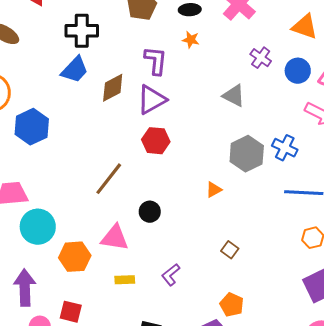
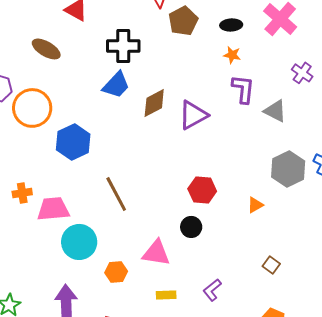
purple L-shape: (156, 61) -> (243, 89), moved
red hexagon: (156, 141) -> (202, 190), moved
brown line: (109, 179) -> (116, 194), moved, turned -66
orange hexagon: (75, 257) -> (116, 272), size x0.7

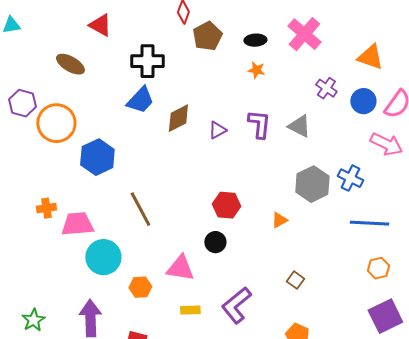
purple L-shape: (243, 89) -> (259, 124), moved
purple triangle: (193, 115) -> (217, 130), size x0.6
purple L-shape: (212, 290) -> (236, 305), size x1.6

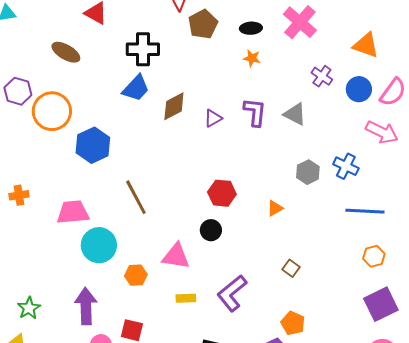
gray hexagon: (312, 184) -> (308, 172), size x0.7
orange cross: (46, 208) -> (19, 195), moved

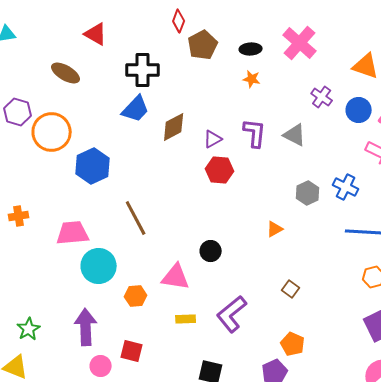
red hexagon: (222, 193) -> (220, 170), moved

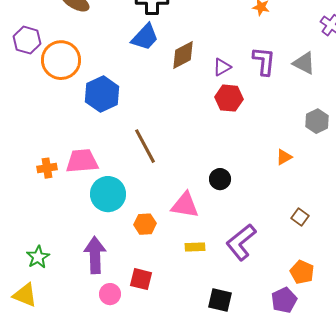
orange cross: (19, 216) -> (47, 168), moved

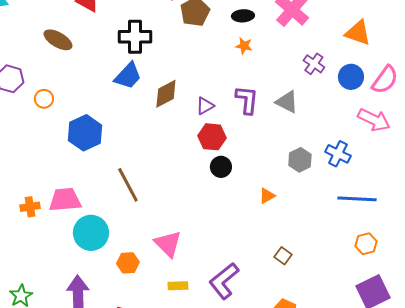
orange circle: (61, 60) -> (44, 99), size x0.5
black circle: (220, 179) -> (221, 167), moved
pink triangle: (185, 205) -> (168, 244), turned 36

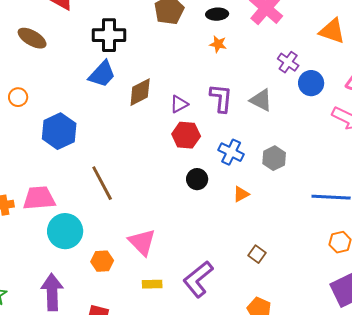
blue circle: (351, 77) -> (311, 83), moved
blue cross: (338, 154) -> (231, 152), moved
black circle: (221, 167) -> (197, 179), moved

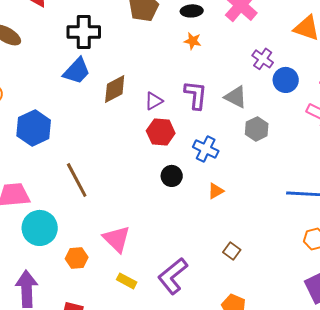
gray hexagon: (274, 158) -> (257, 129), moved
yellow rectangle: (152, 284) -> (127, 281), turned 30

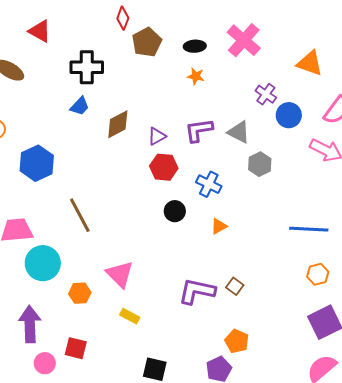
blue trapezoid: (77, 71) -> (80, 106), size x0.7
purple L-shape: (196, 95) -> (199, 130), turned -104
purple L-shape: (173, 276) -> (197, 291), moved, turned 51

